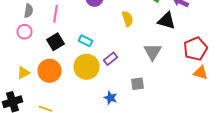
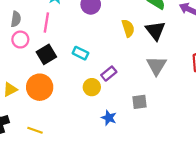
black triangle: (166, 21) -> (155, 30), moved, turned 36
pink circle: (24, 32) -> (20, 40), moved
yellow circle: (86, 67) -> (92, 87), moved, size x0.6

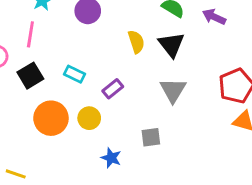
purple rectangle: (109, 74) -> (113, 89), moved
orange circle: (40, 87) -> (51, 118), moved

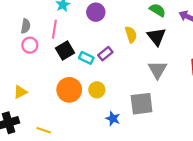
black square: (30, 76) -> (65, 50), moved
purple rectangle: (113, 89) -> (105, 54), moved
gray square: (151, 137) -> (142, 104), size x1.6

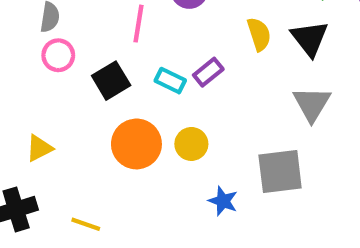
pink line: (54, 29) -> (139, 24), moved
black square: (65, 50) -> (111, 81), moved

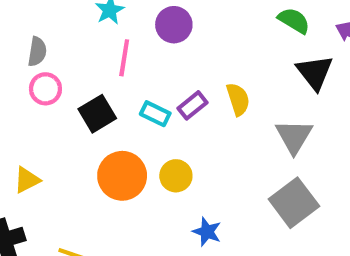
yellow semicircle: (259, 34) -> (238, 99), moved
black triangle: (310, 38) -> (315, 72), moved
gray square: (280, 171) -> (294, 203), moved, turned -30

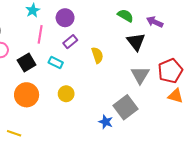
purple rectangle: (192, 105) -> (70, 42), moved
gray triangle: (294, 136) -> (140, 75), moved
orange circle: (122, 176) -> (27, 95), moved
blue star: (207, 232) -> (106, 122), moved

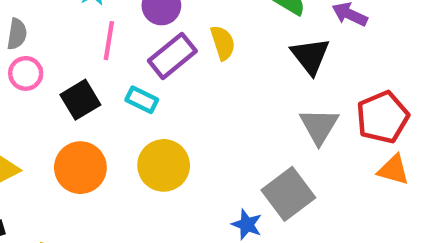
purple rectangle: (70, 42) -> (172, 56), size x1.5
yellow semicircle: (97, 55) -> (223, 43), moved
yellow circle: (66, 94) -> (164, 165), size x1.5

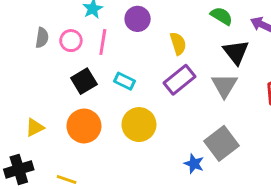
purple rectangle: (172, 56) -> (180, 80), moved
pink circle: (26, 73) -> (71, 41), moved
gray triangle: (319, 126) -> (224, 85), moved

